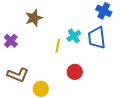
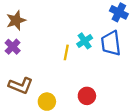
brown star: (34, 18) -> (16, 20), moved
red circle: (75, 72) -> (87, 96), moved

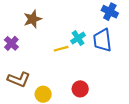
brown star: (16, 20) -> (33, 19), moved
yellow line: (66, 52) -> (61, 49), turned 64

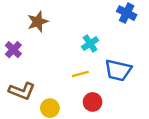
blue trapezoid: (102, 40) -> (118, 70), moved, turned -70
yellow line: (61, 49) -> (80, 74), moved

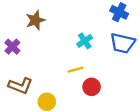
blue trapezoid: (118, 70) -> (123, 43), moved
red circle: (93, 102) -> (92, 87), moved

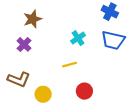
purple cross: (12, 47) -> (24, 44), moved
red circle: (92, 87) -> (84, 91), moved

